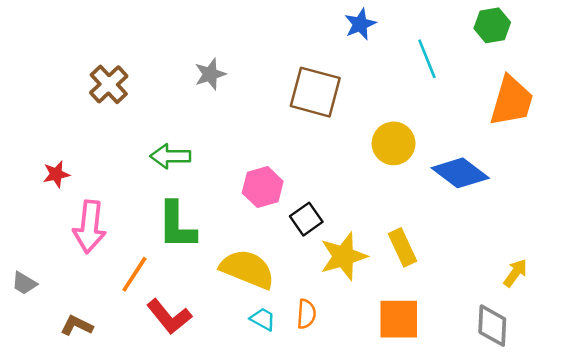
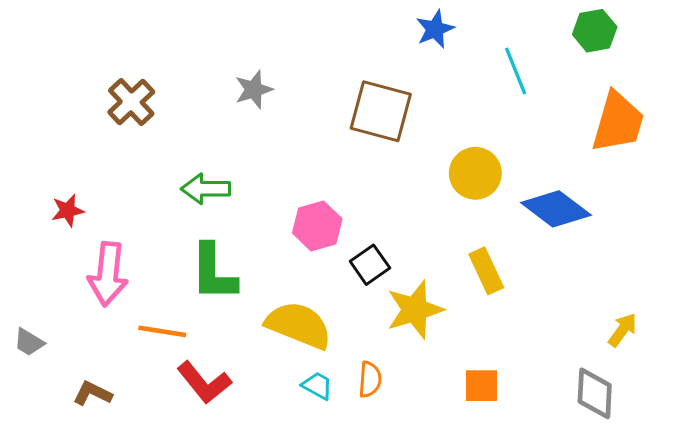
yellow rectangle: (403, 247) -> (486, 271), moved
orange line: (134, 274) -> (162, 331), turned 66
orange square: (399, 319) -> (482, 386), size x0.7

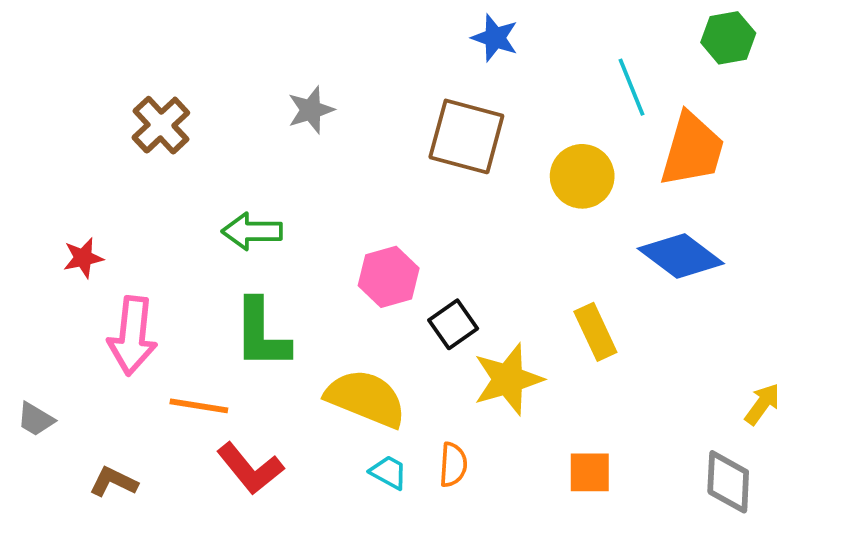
blue star: (435, 29) -> (495, 38), moved, turned -30
orange trapezoid: (618, 122) -> (692, 150), moved
yellow circle: (475, 173) -> (582, 176), moved

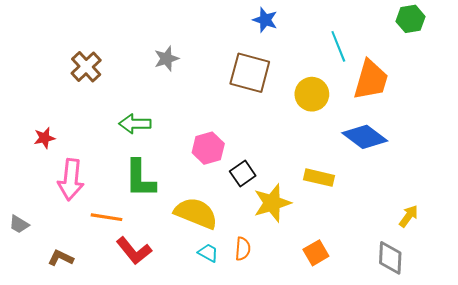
green hexagon: (728, 38) -> (411, 19), moved
yellow rectangle: (595, 332) -> (319, 178), turned -52
orange square: (590, 472) -> (316, 253), turned -30

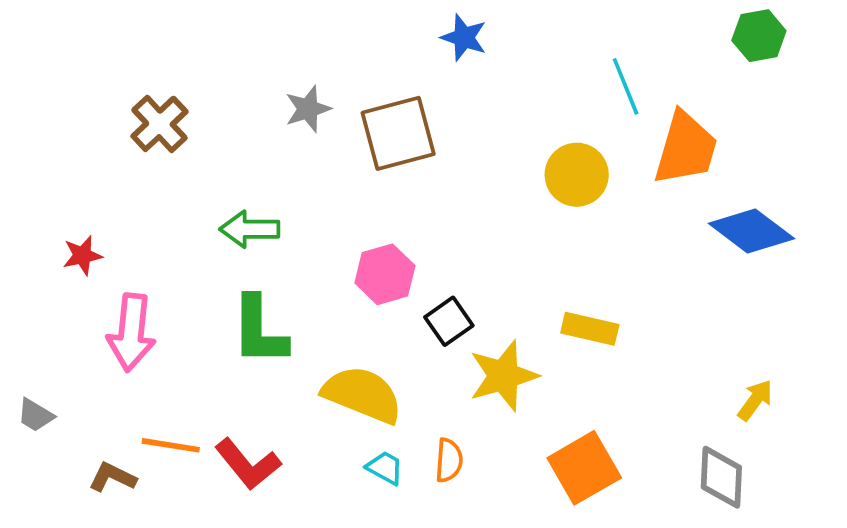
blue star: (265, 20) -> (464, 38), moved
brown square: (250, 73) -> (398, 133), moved, turned -30
blue diamond: (365, 137) -> (751, 231), moved
orange line: (106, 217) -> (171, 445), moved
orange square: (316, 253) -> (584, 468), size x1.5

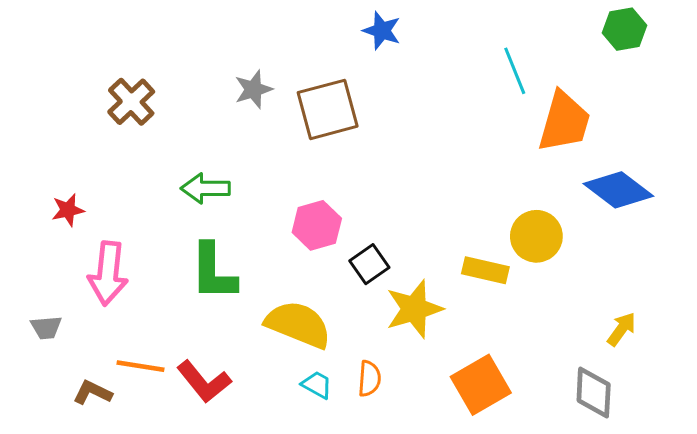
yellow circle: (577, 175) -> (536, 236), moved
gray trapezoid: (35, 415) -> (46, 328), moved, turned -36

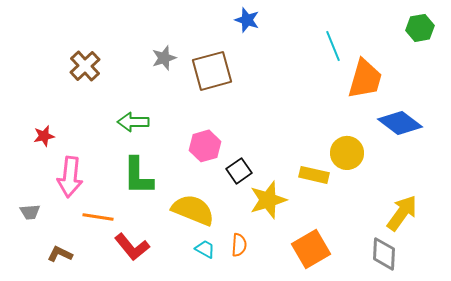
green hexagon: (625, 29) -> (420, 28), moved
yellow arrow: (621, 329) -> (402, 213), size x1.6
orange line: (141, 366) -> (98, 217), moved

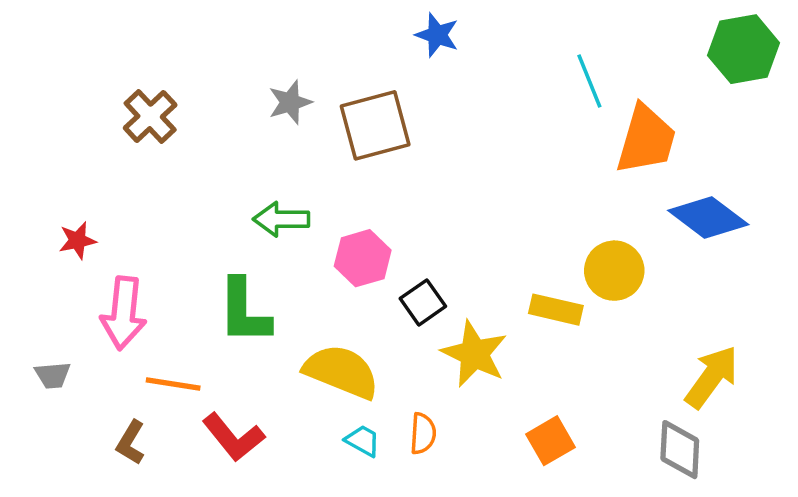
green hexagon: (420, 28) -> (744, 49), size x1.4
green arrow: (133, 122) -> (281, 219), moved
yellow star: (268, 200) -> (474, 354), turned -30
orange square: (311, 249) -> (550, 441), size x0.7
brown L-shape: (60, 254) -> (131, 442), moved, turned -85

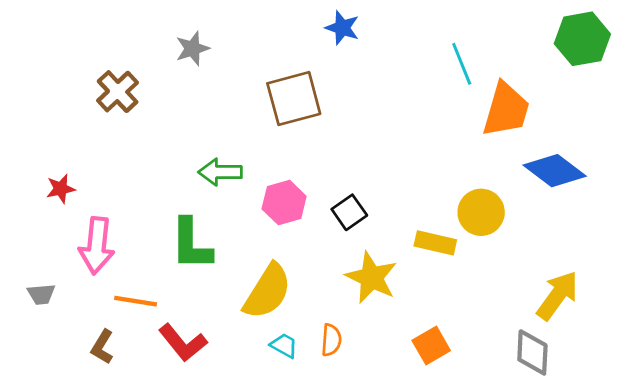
gray star: (290, 102) -> (192, 49), moved
black square: (423, 302) -> (349, 212), moved
yellow semicircle: (341, 372) -> (267, 291), turned 100

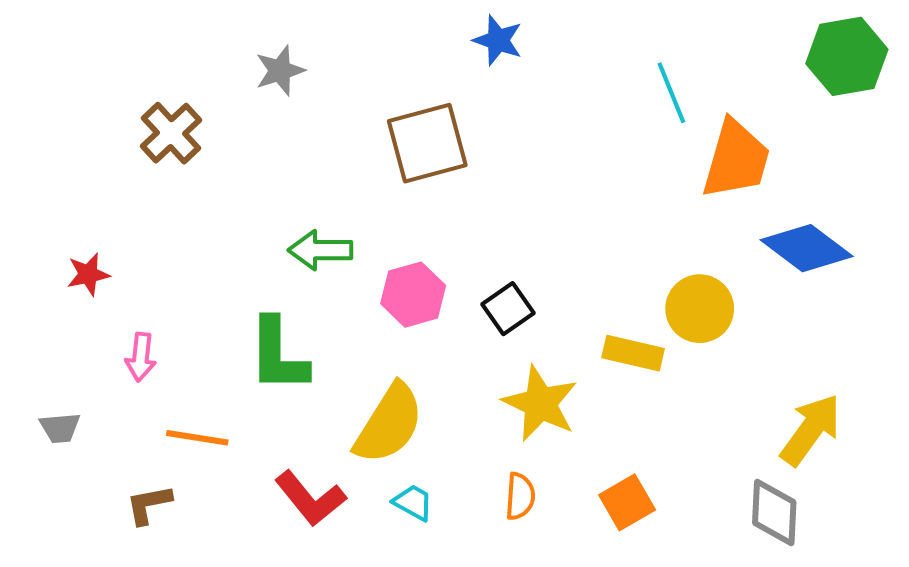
pink arrow: (97, 246) -> (141, 357), size x0.6
orange semicircle: (331, 340) -> (520, 496), moved
red L-shape: (183, 343) -> (310, 498), moved
brown L-shape: (102, 347) -> (149, 504), turned 48

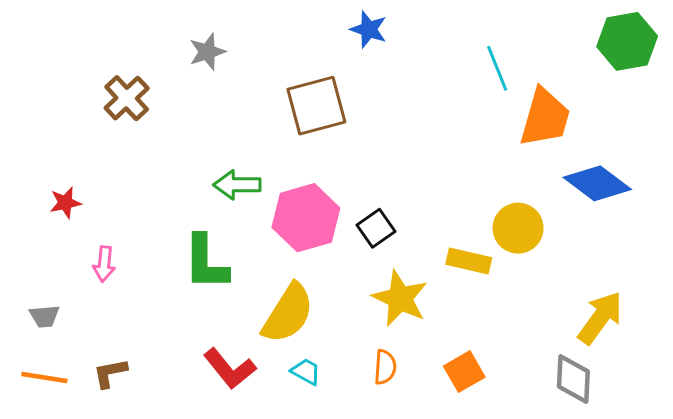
pink hexagon: (413, 295) -> (306, 218), size x1.4
orange line: (197, 438) -> (44, 378), moved

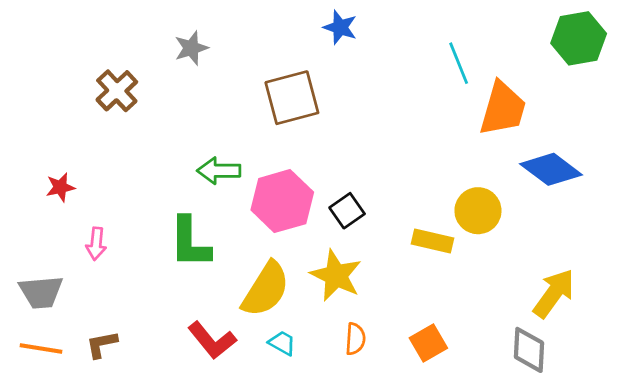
yellow star: (400, 298) -> (336, 275), moved
gray trapezoid: (44, 316) -> (41, 292), size x1.6

